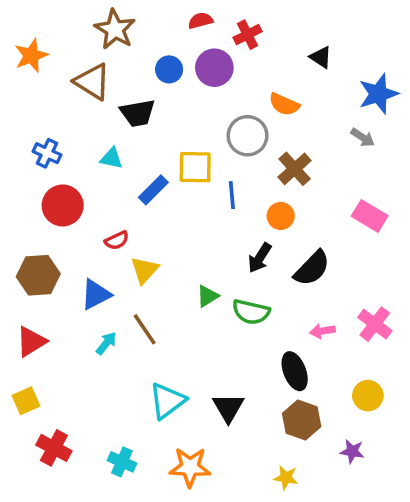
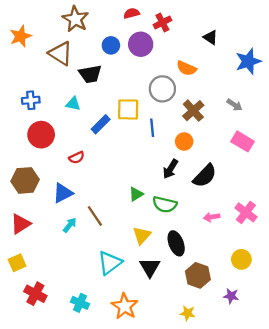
gray arrow: (363, 137) -> (234, 105), moved
blue cross: (47, 153) -> (31, 100), turned -30
yellow triangle: (145, 270) -> (142, 235), moved
black ellipse: (295, 371) -> (176, 243), moved
orange star: (190, 467) -> (125, 306), turned 30

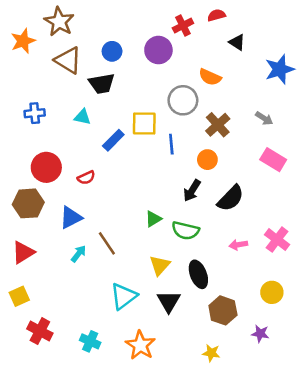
red semicircle: (132, 13) -> (216, 15), moved
brown star: (75, 19) -> (59, 22), moved
blue circle: (111, 45) -> (112, 51), moved
red circle: (41, 135) -> (46, 167), moved

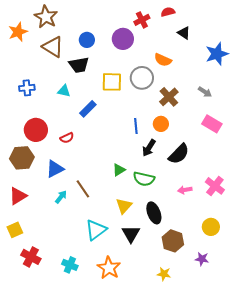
yellow square: (144, 123) -> (112, 82), moved
blue line: (171, 144) -> (136, 126), moved

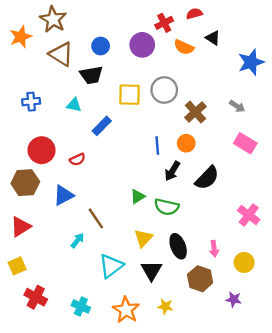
orange semicircle: (163, 60) -> (184, 47), moved
pink arrow: (185, 190) -> (214, 249), moved, turned -88
cyan arrow: (61, 197) -> (77, 240), moved
yellow star: (164, 274) -> (165, 306), moved

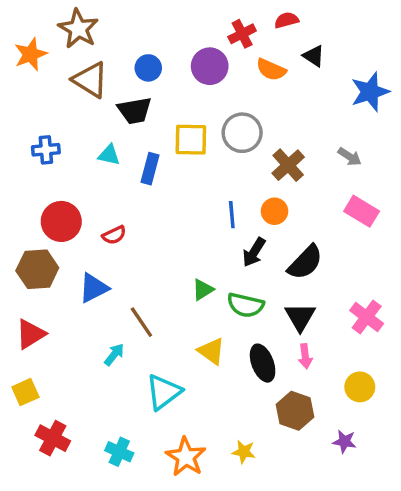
blue rectangle: (102, 126) -> (150, 169), moved, turned -30
yellow triangle: (143, 238) -> (211, 351), turned -36
pink arrow: (214, 249) -> (305, 356), moved
black triangle: (151, 271) -> (300, 317), moved

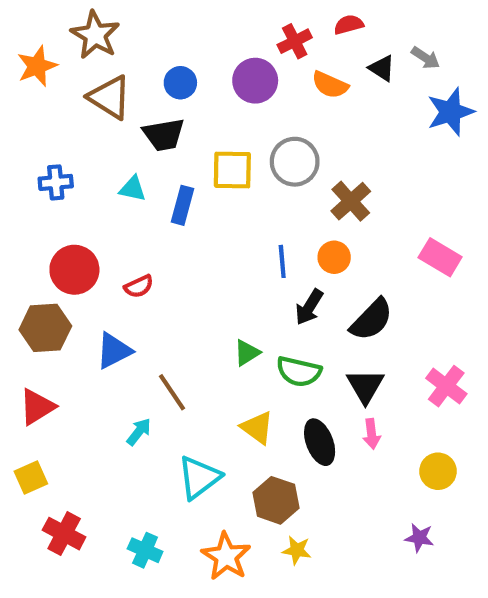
gray arrow: (350, 157) -> (426, 58), moved
brown hexagon: (295, 411) -> (276, 500), moved

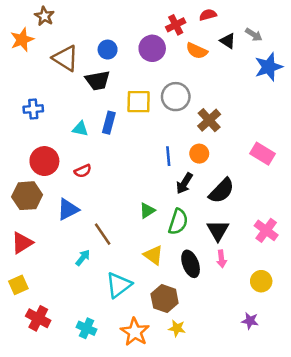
brown star: (95, 35) -> (44, 16), moved, size x0.7
cyan triangle: (133, 189) -> (80, 129), moved
green semicircle: (299, 372) -> (178, 222), turned -85

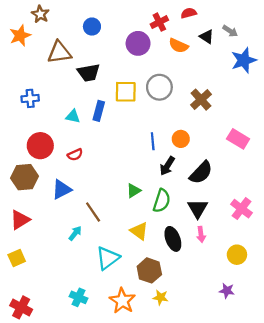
blue circle: (108, 50) -> (92, 27), moved
brown triangle: (65, 58) -> (59, 52), turned -40
brown cross: (209, 120) -> (201, 100), moved
red cross: (38, 318) -> (21, 307), moved

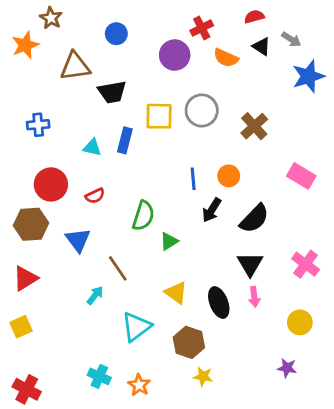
red semicircle: (189, 13) -> (254, 17), moved
blue triangle: (62, 189) -> (78, 240), turned -40
green semicircle: (162, 201) -> (143, 216), moved
orange star: (122, 301) -> (139, 385), moved, size x0.7

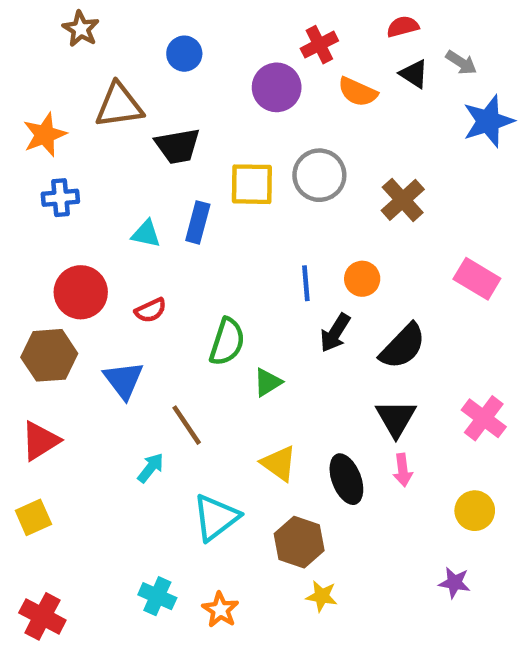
orange star: (25, 45) -> (45, 135), moved

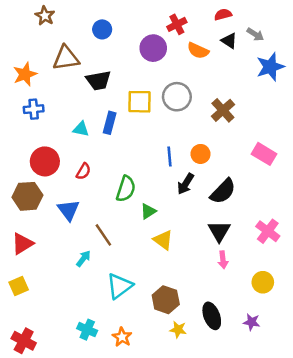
red semicircle: (151, 310) -> (83, 171), turned -35
yellow triangle: (279, 463) -> (163, 240), moved
black ellipse: (346, 479) -> (212, 316), moved

